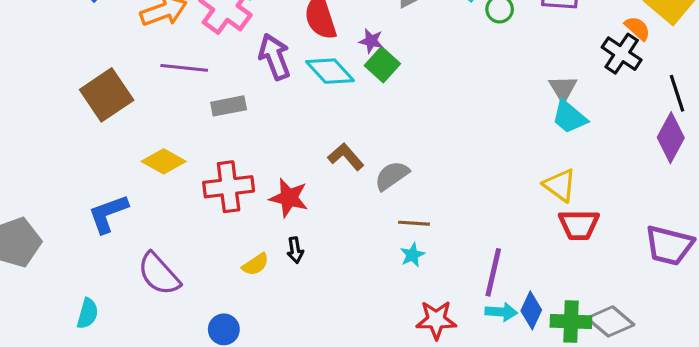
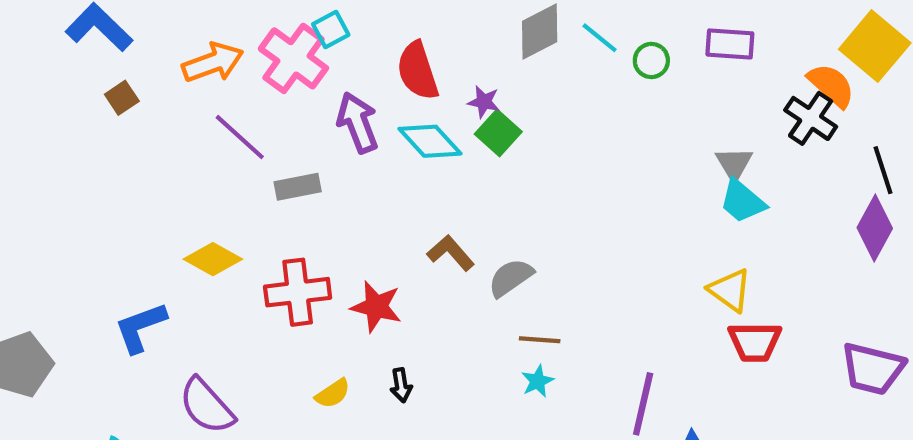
orange semicircle: (637, 28) -> (831, 85), size x1.4
purple line: (184, 68) -> (240, 137), turned 36
brown square: (107, 95) -> (122, 98), moved, size x0.5
black arrow: (295, 250) -> (401, 385), moved

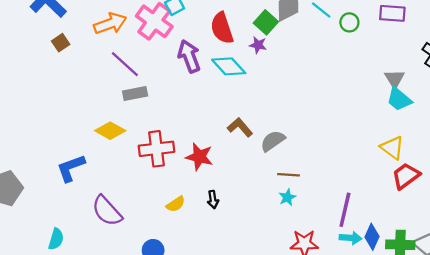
green square: (498, 133) -> (266, 22), moved
gray rectangle: (298, 187) -> (135, 93), moved
red trapezoid: (755, 342) -> (406, 176), turned 144

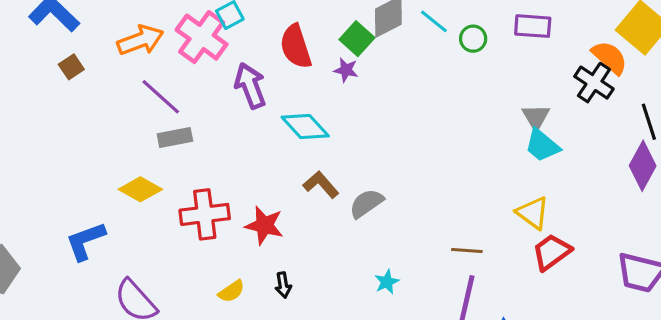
cyan diamond: (229, 66) -> (305, 127), moved
brown line: (289, 175) -> (467, 250), moved

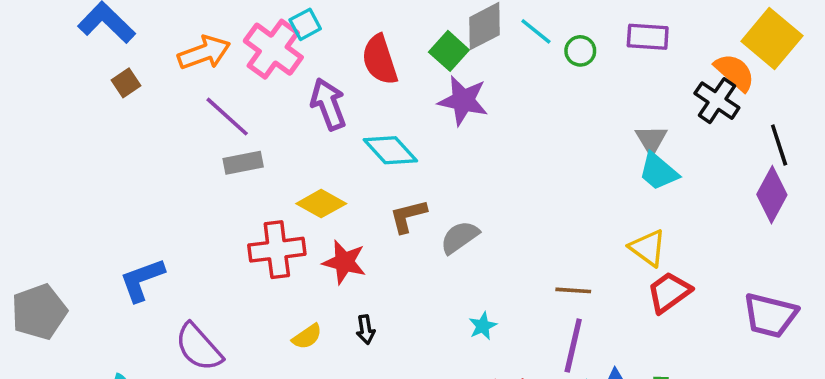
purple star: (346, 70) -> (463, 101), moved, size x1.8
brown L-shape: (321, 185) -> (408, 216), turned -63
yellow diamond: (140, 189) -> (321, 204), moved

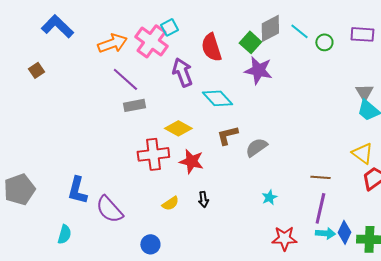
brown square: (126, 83) -> (36, 70), moved
blue L-shape: (142, 280) -> (77, 190), moved, turned -56

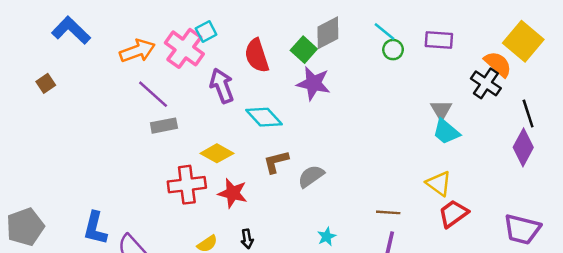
cyan line: (299, 31) -> (385, 32), moved

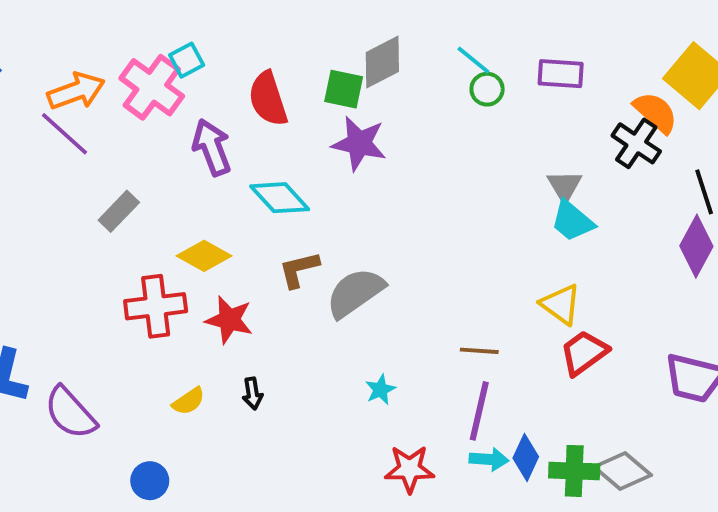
green square: (304, 50) -> (344, 89), turned -30
purple line: (153, 94) -> (64, 134), moved
gray rectangle: (164, 126) -> (119, 211), turned -35
gray semicircle: (311, 176) -> (355, 293), size x1.4

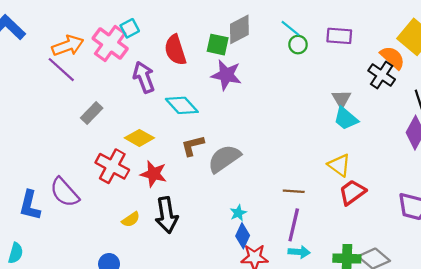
red cross: (156, 306) -> (112, 166), turned 36
black arrow: (252, 393) -> (167, 215), size x2.0
purple semicircle: (70, 413) -> (64, 192), moved
blue diamond: (526, 457) -> (243, 236), moved

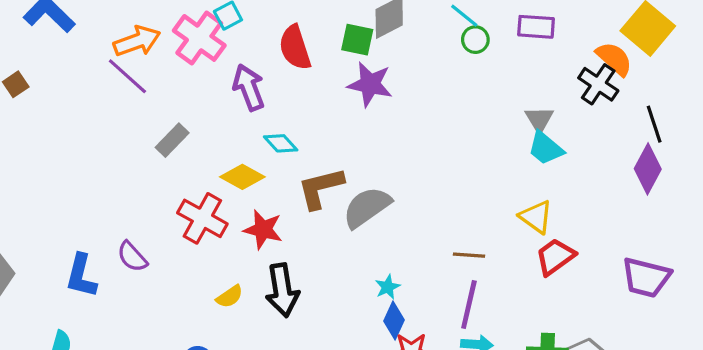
cyan diamond: (182, 105) -> (281, 143), moved, size x0.7
brown L-shape: (193, 146) -> (321, 188), size x1.4
purple semicircle: (64, 192) -> (132, 257), size x0.7

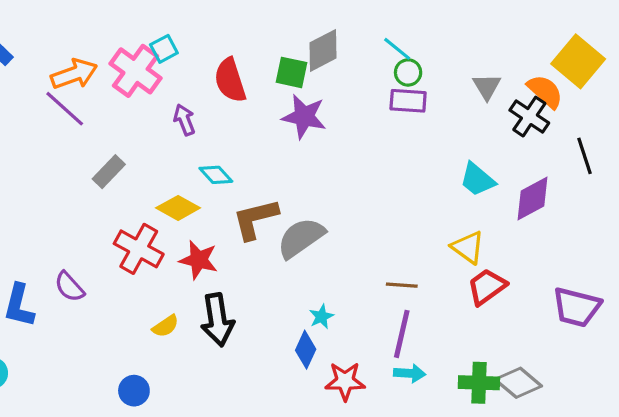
purple rectangle: (536, 27) -> (408, 101), moved
purple arrow: (249, 87) -> (184, 120), size x0.7
gray triangle: (539, 119) -> (487, 87), moved
purple diamond: (648, 169) -> (533, 198), moved, turned 33
blue diamond: (394, 321) -> (306, 350), moved

